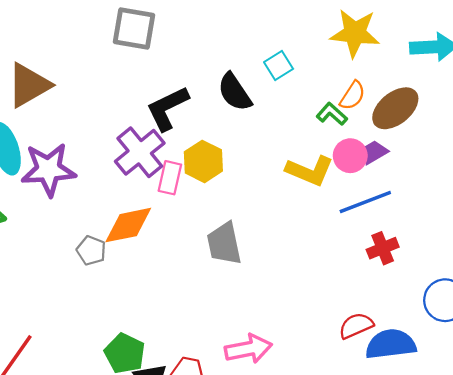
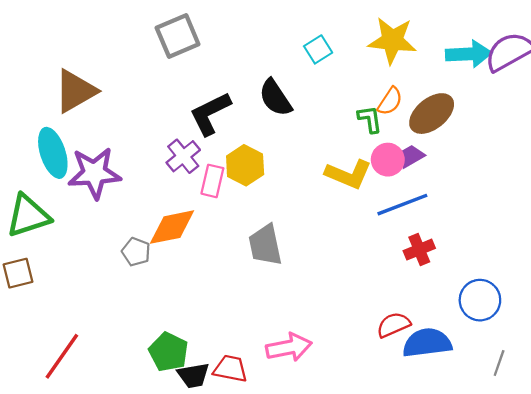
gray square: (134, 28) -> (178, 36), turned -33
cyan square: (279, 65) -> (318, 49), moved
green L-shape: (332, 114) -> (370, 119), turned 40
purple cross: (140, 152) -> (183, 156), size x0.7

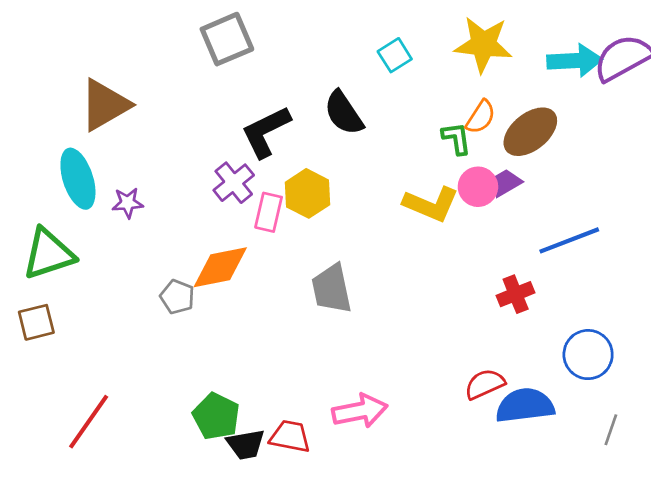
purple star: (94, 173) -> (128, 203), size x0.5
blue line: (402, 205) -> (569, 240), moved

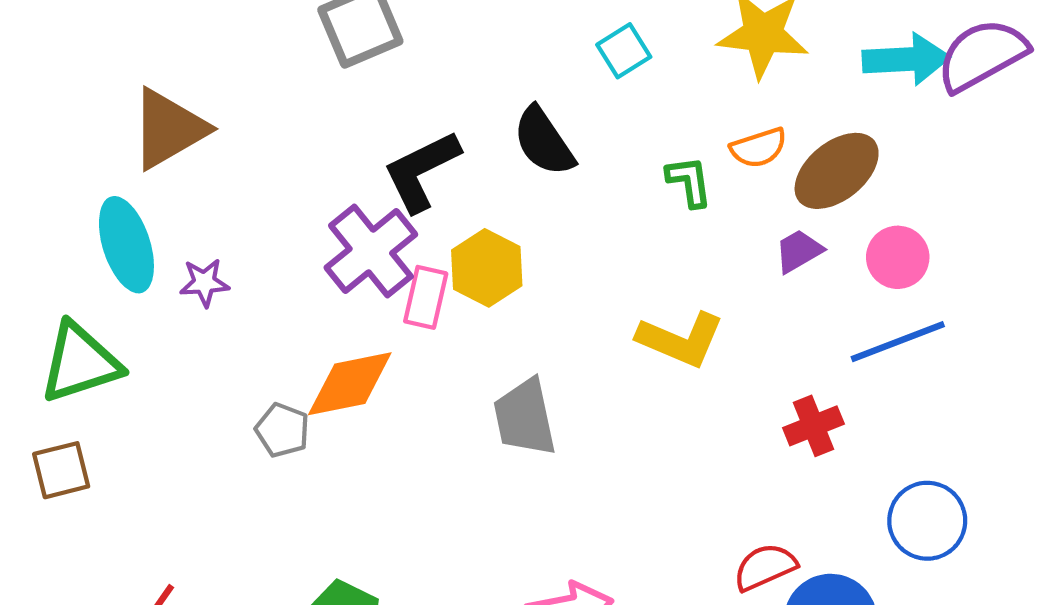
orange semicircle: (481, 117) -> (759, 148), turned 39
green L-shape: (456, 138) -> (689, 181), moved
purple cross: (234, 183) -> (371, 251), size x1.4
pink circle: (478, 187) -> (898, 257), moved
yellow L-shape: (431, 204) -> (681, 340), moved

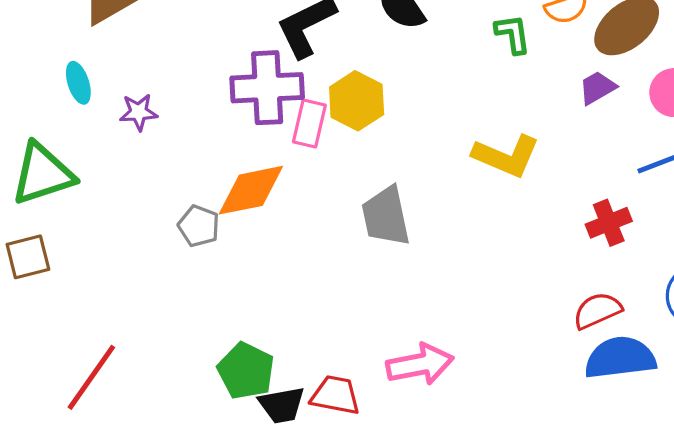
cyan ellipse: (126, 245) -> (78, 83), size x0.6
purple cross: (371, 251) -> (267, 88), turned 36
red semicircle: (765, 567) -> (597, 311), moved

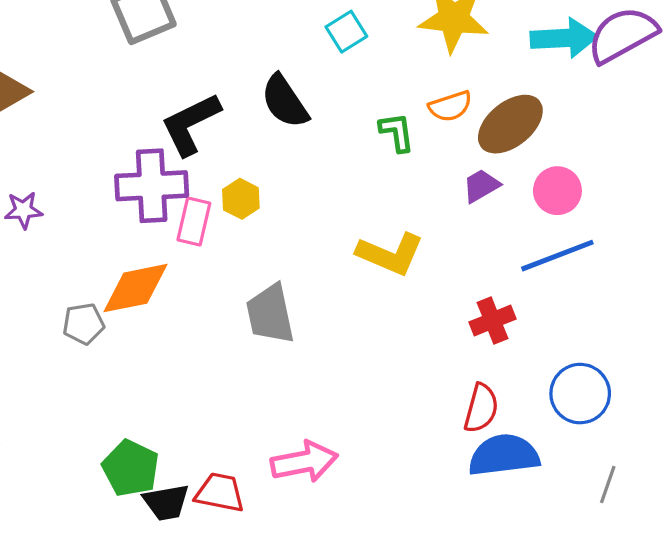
yellow hexagon: (357, 101) -> (241, 199), size x0.7
gray pentagon: (199, 226) -> (83, 324), turned -30
red semicircle: (597, 311) -> (481, 408), turned 129

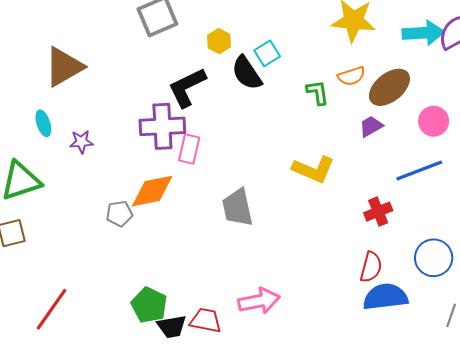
cyan square: (346, 32) -> (267, 53), moved
pink circle: (557, 191) -> (434, 121), moved
yellow hexagon: (241, 199) -> (219, 41), moved

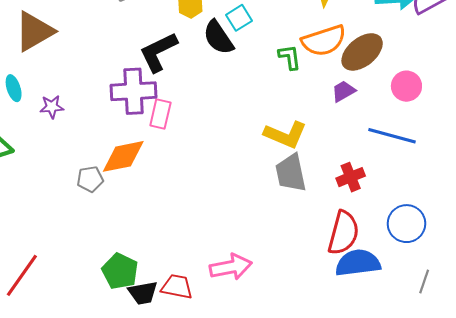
orange semicircle: (351, 76) -> (324, 41), size x1.6
blue line: (419, 171) -> (392, 136), turned 36
gray trapezoid: (237, 207) -> (291, 173), moved
red semicircle: (371, 267) -> (343, 233), size x1.4

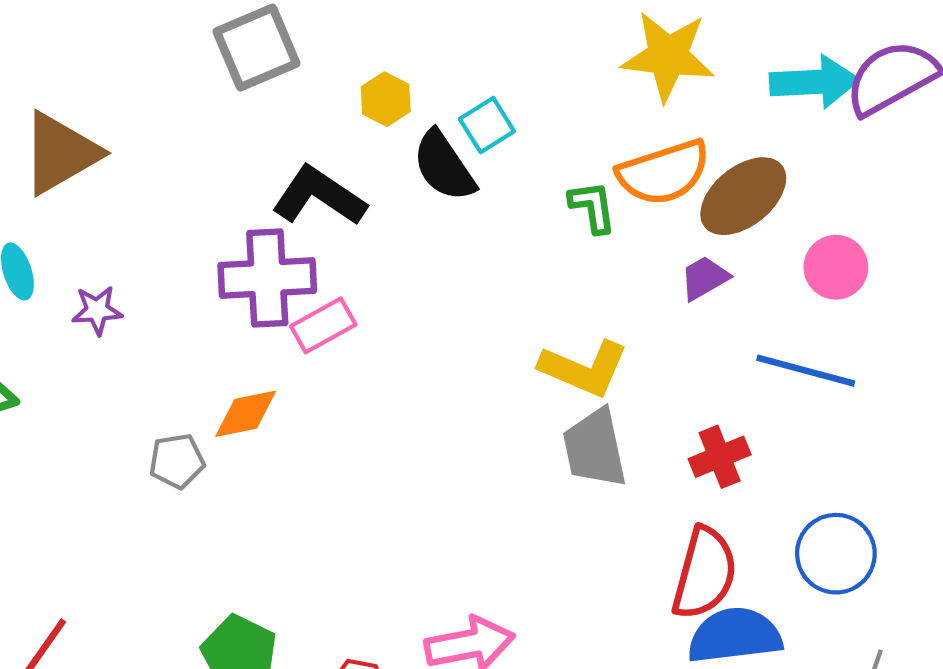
black L-shape: (158, 52) -> (319, 196), turned 60
pink rectangle: (160, 114) -> (323, 325), turned 48
orange diamond: (123, 156) -> (246, 414), size x0.7

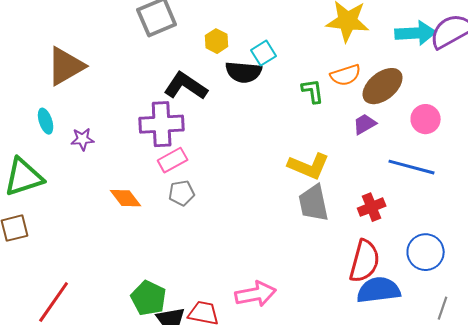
black semicircle: (444, 166) -> (244, 72), turned -51
orange semicircle: (664, 172) -> (346, 75), size x0.7
pink rectangle: (323, 325) -> (173, 160), moved
orange diamond: (246, 414) -> (126, 198), moved, turned 64
gray pentagon: (177, 461) -> (182, 193), moved

